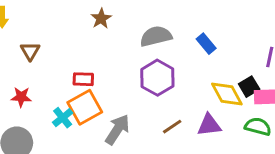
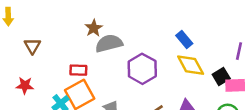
brown star: (101, 19) -> (94, 28), moved
gray semicircle: (156, 36) -> (109, 43), moved
yellow diamond: (227, 94) -> (191, 65), moved

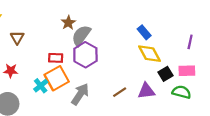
gray semicircle: (109, 43) -> (81, 36), turned -40
purple hexagon: (142, 69) -> (85, 55), moved
black square: (221, 77) -> (165, 74), moved

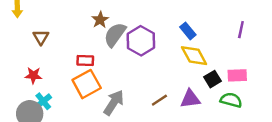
purple line: (190, 42) -> (241, 30), moved
purple hexagon: (85, 55) -> (141, 41), moved
cyan cross: (41, 86) -> (43, 101), moved

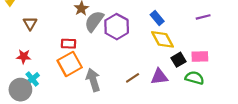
purple line: (241, 30) -> (203, 17), turned 64
gray arrow: (114, 103) -> (93, 80), turned -50

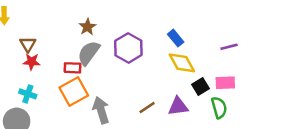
purple line: (203, 17) -> (229, 47), moved
gray semicircle: (94, 21) -> (89, 53), moved
red star: (24, 56) -> (32, 62), moved
green semicircle: (195, 78) -> (219, 108), turned 60
cyan cross: (32, 79) -> (28, 94), moved, turned -32

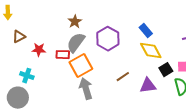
brown triangle: (28, 44) -> (19, 37), moved, turned 32
red star: (32, 62) -> (39, 50), moved
orange square: (74, 91) -> (81, 66), moved
brown line: (147, 108) -> (123, 77), moved

